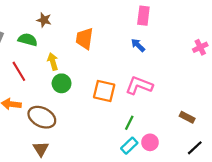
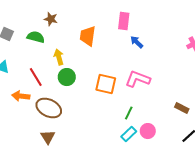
pink rectangle: (143, 16) -> (124, 21), moved
red line: (19, 71) -> (36, 77), moved

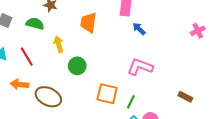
red line: (36, 77) -> (27, 57), moved
green circle: (67, 77) -> (77, 66), moved
orange square: (106, 84) -> (107, 94), moved

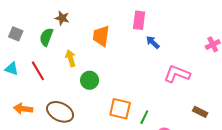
green semicircle: (35, 24) -> (46, 37), turned -84
pink L-shape: (140, 67) -> (177, 74), moved
orange arrow: (20, 84) -> (23, 109), moved

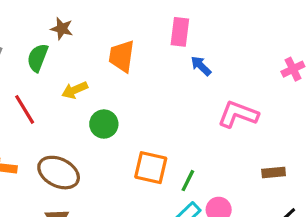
yellow arrow: (71, 58) -> (75, 90), turned -98
brown rectangle: (200, 112) -> (274, 173), turned -32

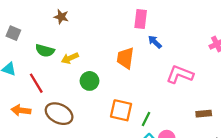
orange trapezoid: (122, 56) -> (125, 58), moved
green semicircle: (38, 58) -> (45, 51), moved, turned -96
red line: (25, 109) -> (36, 83), moved

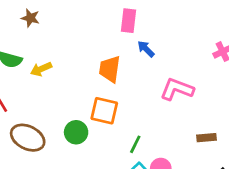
green circle: (90, 81) -> (76, 132), moved
orange square: (121, 110) -> (104, 111), moved

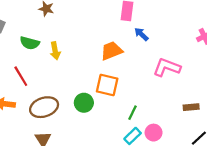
yellow arrow: (41, 69) -> (55, 51), turned -77
orange trapezoid: (110, 69) -> (112, 51), turned 60
brown ellipse: (28, 138) -> (44, 107), turned -44

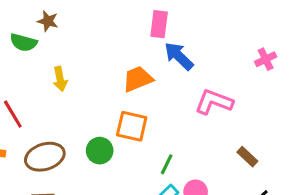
blue arrow: (141, 34) -> (179, 56), size x1.5
green semicircle: (30, 43) -> (24, 42), moved
brown rectangle: (191, 107) -> (247, 157), turned 48

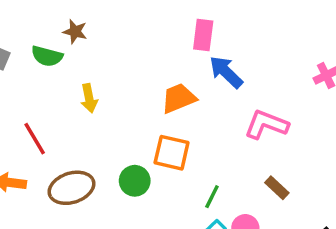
brown rectangle: (247, 157) -> (277, 188), moved

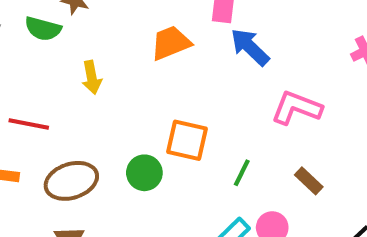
orange trapezoid: (179, 98) -> (171, 43), moved
red line: (35, 139) -> (29, 124), turned -48
green line: (212, 197) -> (242, 173), moved

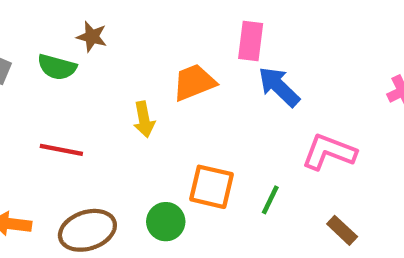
yellow arrow: (92, 77) -> (144, 119), moved
red line: (29, 124) -> (61, 150), moved
green line: (242, 173) -> (270, 200), moved

